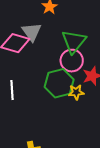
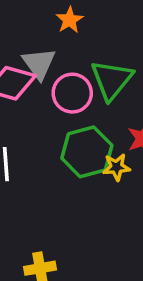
pink circle: (72, 61) -> (72, 93), moved

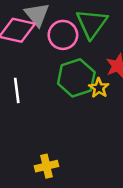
yellow star: (116, 167) -> (99, 88), turned -30

